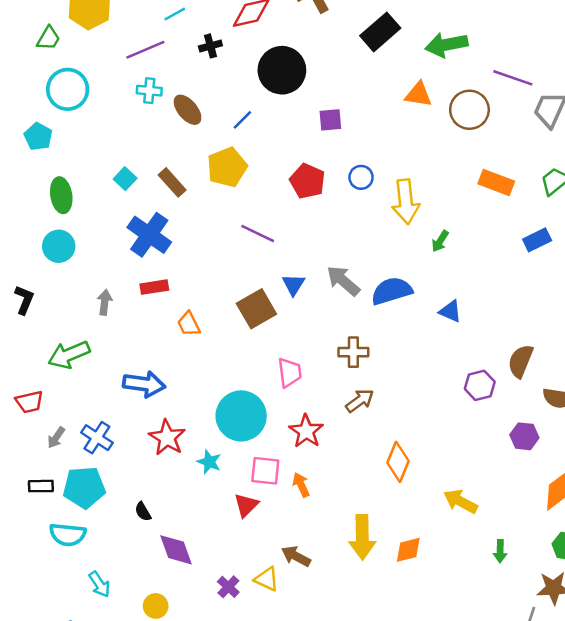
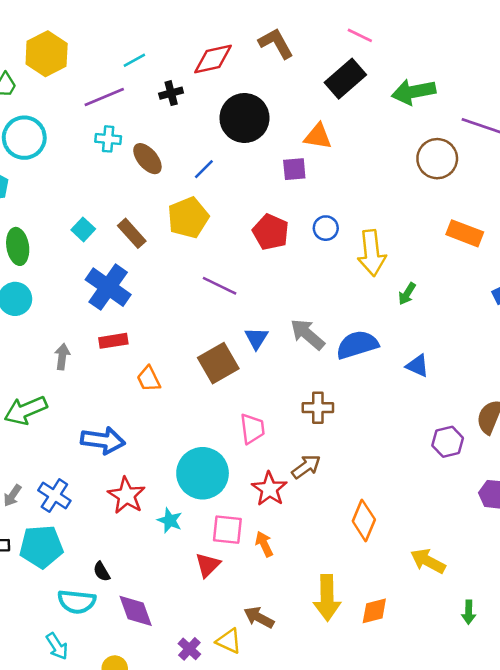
orange triangle: (418, 94) -> (318, 136), moved
brown arrow: (360, 401) -> (306, 467), moved
cyan semicircle: (68, 535) -> (77, 602), moved

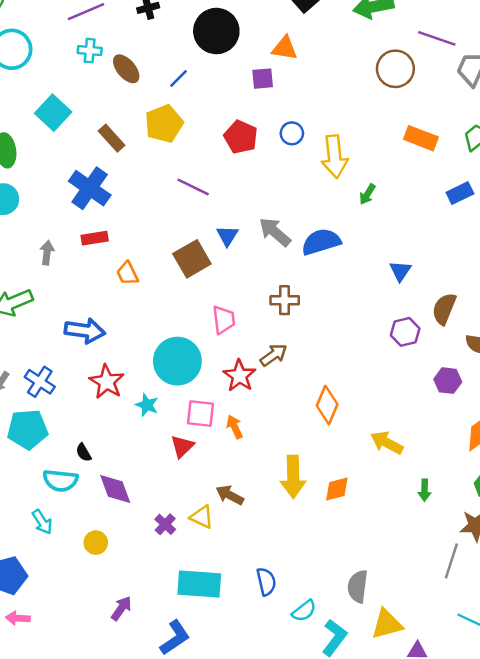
cyan square: (83, 229) -> (53, 113), moved, size x1.6
blue triangle: (418, 366) -> (400, 271), moved, turned 40

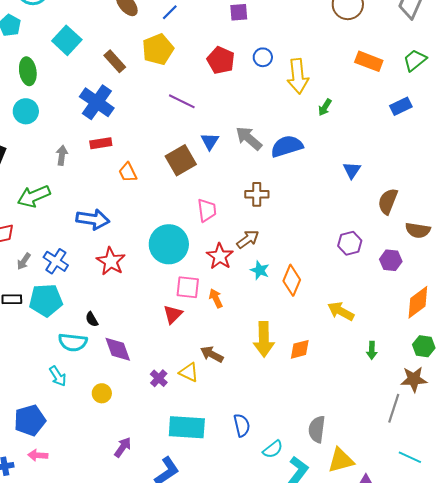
purple hexagon: (405, 332) -> (350, 243), moved
cyan star: (147, 405) -> (260, 270), moved

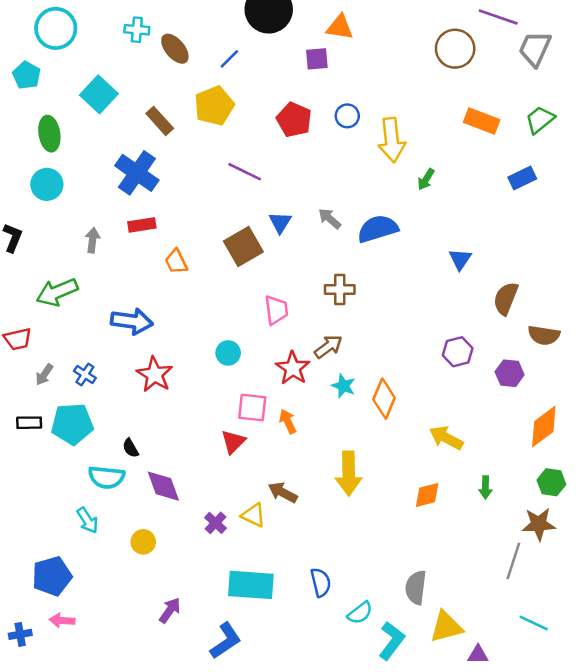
gray arrow: (249, 138) -> (330, 219), size x0.7
cyan circle: (169, 244) -> (228, 353), size x0.5
blue cross: (56, 261) -> (85, 375), size x0.7
orange diamond: (300, 349) -> (427, 495), moved

